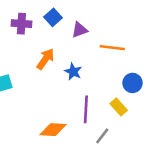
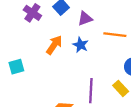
purple cross: (21, 24) -> (32, 13), turned 30
blue star: (73, 72) -> (81, 45), moved

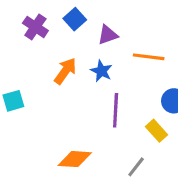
purple line: (91, 91) -> (116, 110), moved

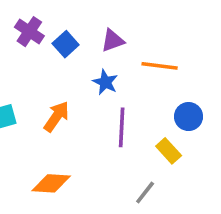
blue square: (75, 19) -> (66, 44), moved
orange arrow: (65, 71) -> (57, 117), moved
orange diamond: (75, 159) -> (51, 183), moved

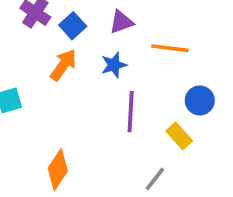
blue star: (105, 82) -> (114, 65), turned 30
orange arrow: (57, 117) -> (63, 65), moved
orange diamond: (51, 183) -> (58, 170), turned -60

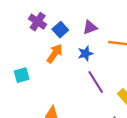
purple line: (131, 112) -> (96, 82), turned -35

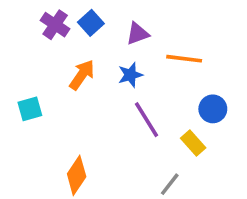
blue square: (60, 30) -> (91, 23), moved

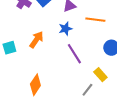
orange arrow: (82, 75) -> (36, 40), moved
yellow rectangle: (193, 143) -> (100, 75), moved

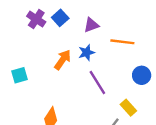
orange arrow: (36, 40) -> (63, 60), moved

